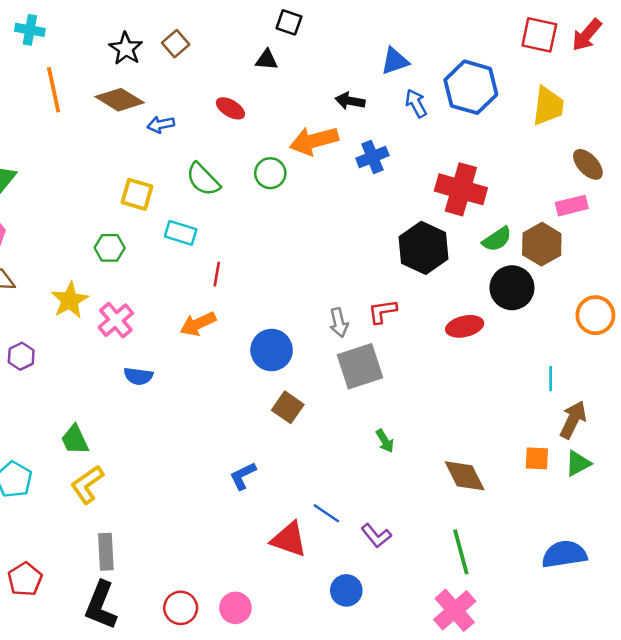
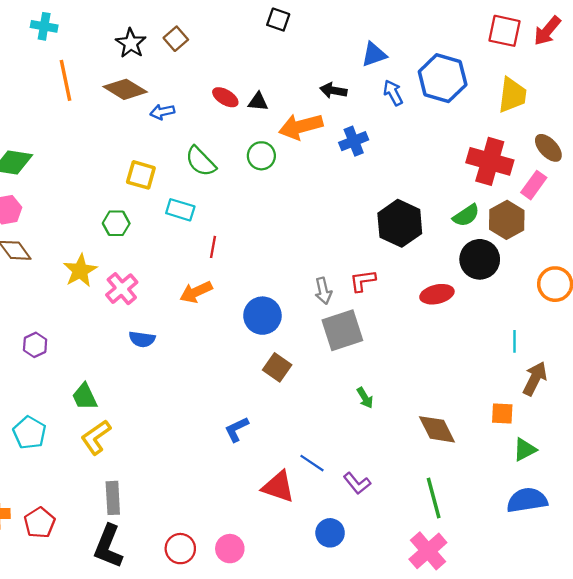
black triangle: (267, 60) -> (258, 102), moved
red cross: (461, 189) -> (490, 161), moved
pink rectangle: (572, 206) -> (534, 185), turned -40
purple hexagon: (21, 356) -> (35, 345), moved
green triangle: (578, 463) -> (525, 450), moved

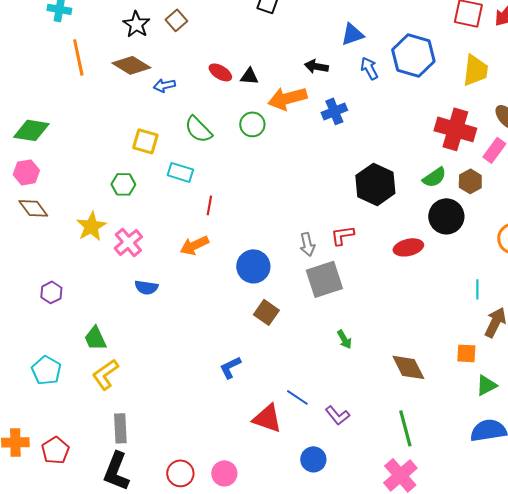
brown hexagon: (507, 220) -> (470, 181), size x0.7

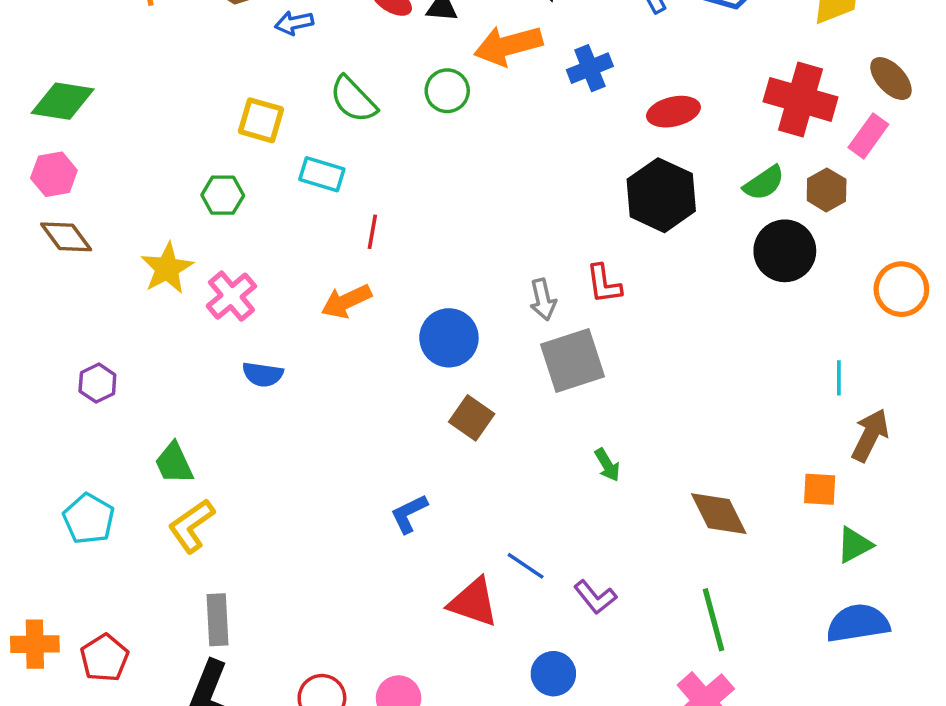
red L-shape: (342, 235) -> (604, 284), turned -90
red ellipse: (408, 247) -> (673, 112), moved

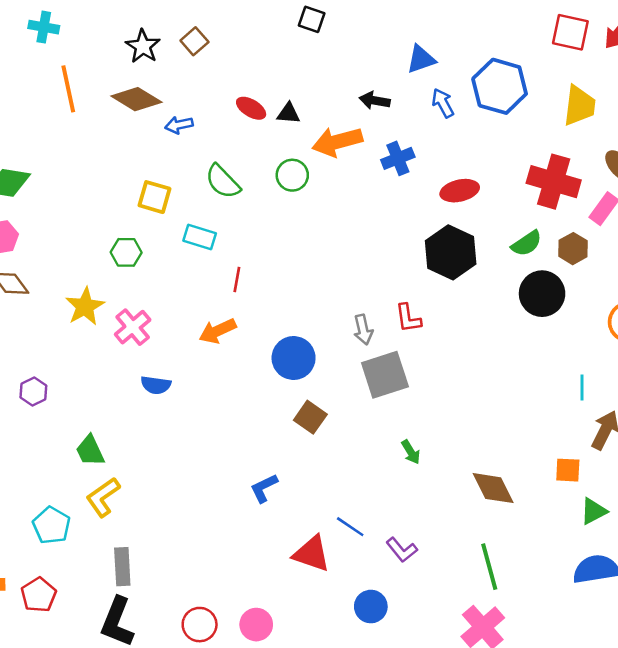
cyan pentagon: (89, 519) -> (51, 525), moved

